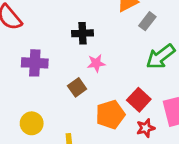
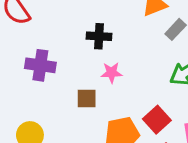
brown square: (77, 87) -> (87, 98), turned 30

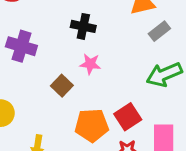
brown square: (87, 98) -> (62, 86), turned 35

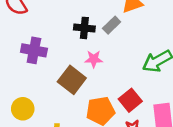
gray rectangle: (159, 31) -> (112, 25), moved
brown square: (62, 86) -> (72, 80), size x1.5

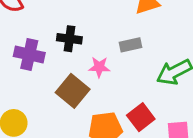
gray rectangle: (112, 25) -> (130, 45), moved, turned 30
black cross: (84, 28) -> (69, 39), moved

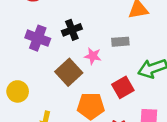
black cross: (69, 39) -> (72, 30), turned -36
red square: (141, 117) -> (123, 87), moved

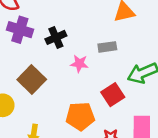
purple cross: (38, 38) -> (20, 30), moved
brown square: (69, 72) -> (32, 79), moved

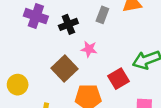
gray rectangle: (107, 47) -> (102, 15), moved, turned -63
brown square: (32, 79) -> (65, 68), moved

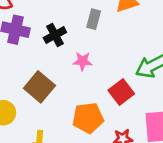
brown square: (65, 68) -> (39, 87), moved

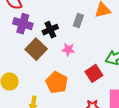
brown square: (39, 87) -> (36, 49), moved
orange pentagon: (88, 118) -> (57, 83), moved, turned 30

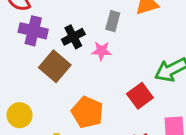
pink star: (68, 50) -> (101, 51), moved

